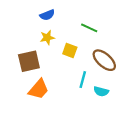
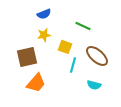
cyan line: (83, 80) -> (73, 65), moved

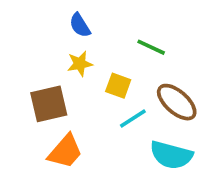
blue semicircle: (44, 14) -> (80, 25), turned 80
cyan line: (73, 65) -> (133, 118), turned 42
cyan semicircle: (94, 85) -> (171, 155), size x1.6

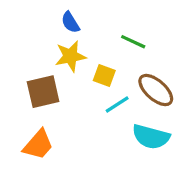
yellow star: (80, 64) -> (70, 56), size x1.4
orange trapezoid: (65, 151) -> (38, 145), moved

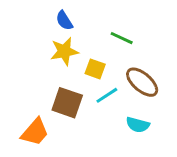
brown square: (43, 92) -> (67, 103), moved, turned 32
cyan semicircle: (151, 137) -> (138, 125), size x0.7

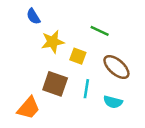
blue semicircle: (64, 20) -> (33, 16), moved
cyan line: (107, 95) -> (86, 89), moved, turned -48

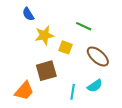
brown square: (55, 84) -> (46, 71), turned -35
cyan line: (86, 89) -> (73, 92), moved
cyan semicircle: (113, 102) -> (95, 86), turned -49

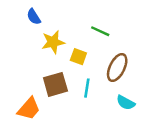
brown ellipse: (98, 57) -> (117, 68), turned 75
cyan semicircle: (95, 86) -> (126, 103), moved, turned 63
cyan line: (73, 92) -> (87, 88), moved

